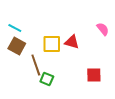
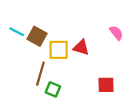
brown square: (17, 46) -> (37, 36), moved
brown line: (36, 65) -> (40, 74), turned 35

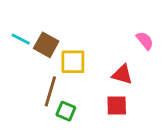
red triangle: (81, 48) -> (122, 74), moved
red square: (106, 85) -> (117, 105), moved

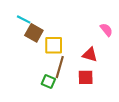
cyan line: (21, 39) -> (24, 19), moved
brown line: (50, 91) -> (60, 67), moved

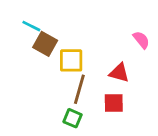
green square: (48, 82) -> (73, 118), moved

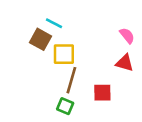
cyan line: (31, 26) -> (54, 23), moved
red triangle: (119, 73) -> (125, 63), moved

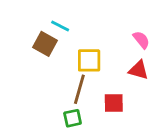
yellow square: (64, 54) -> (89, 60), moved
green square: (65, 106) -> (73, 118), turned -35

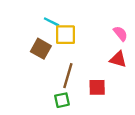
brown square: (45, 44) -> (41, 49), moved
yellow square: (89, 60) -> (65, 35), moved

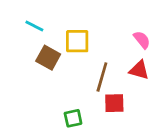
cyan line: (51, 22) -> (34, 26), moved
brown line: (68, 76) -> (102, 77), moved

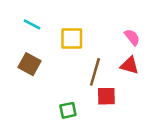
brown square: (48, 58) -> (29, 64), moved

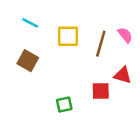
red triangle: (130, 65) -> (123, 75), moved
brown line: (95, 72) -> (101, 44), moved

